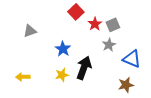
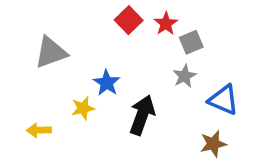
red star: (95, 24) -> (166, 24), moved
gray triangle: (30, 31) -> (51, 52), size x1.5
yellow star: (62, 75) -> (83, 108), moved

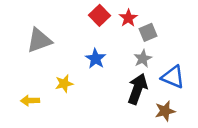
blue star: (107, 83) -> (96, 59), moved
black arrow: (142, 115) -> (137, 89), moved

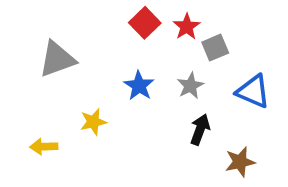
gray star: (143, 59) -> (190, 86), moved
blue triangle: (173, 77) -> (253, 91), moved
black arrow: (137, 89) -> (200, 129), size x0.7

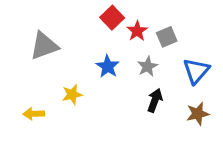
red star: (187, 27) -> (137, 31), moved
blue triangle: (253, 91) -> (196, 71), turned 48
brown star: (240, 162) -> (198, 114), moved

